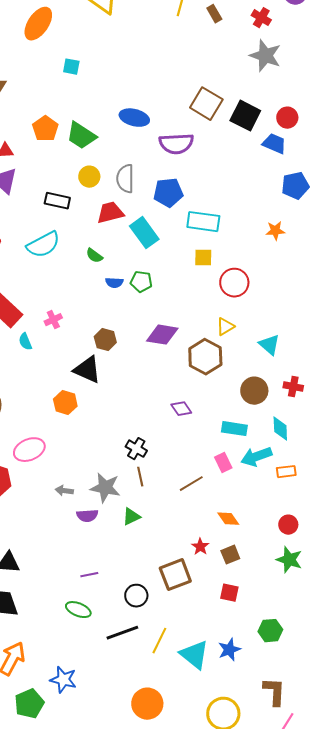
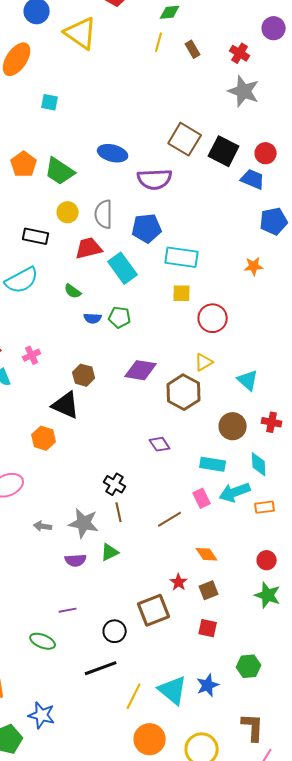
purple semicircle: (87, 516) -> (76, 560), moved
green ellipse: (78, 610) -> (43, 641), moved
yellow line: (159, 641) -> (134, 696), moved
orange circle: (147, 704) -> (150, 739), moved

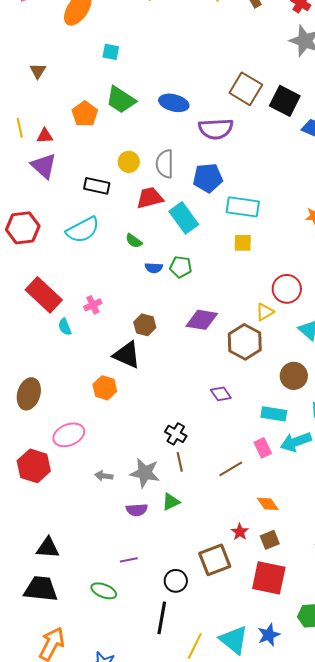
green trapezoid: (60, 171) -> (121, 100), moved
red circle: (213, 318) -> (287, 289), moved
red square: (208, 628) -> (269, 578), size x1.8
black line: (101, 668) -> (162, 618), turned -60

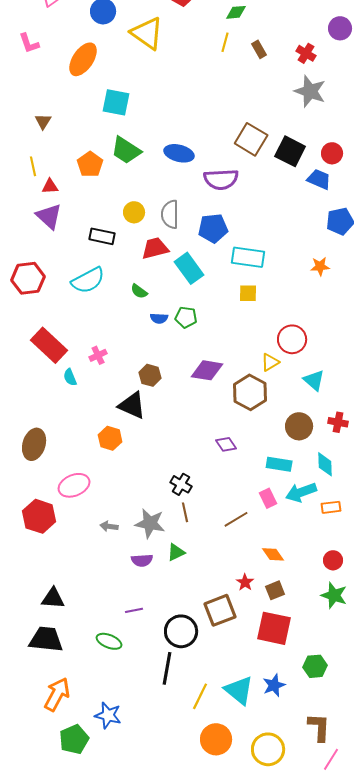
cyan square: (111, 52) -> (116, 102), size x1.6
yellow line: (20, 128) -> (33, 166), moved
black circle: (176, 581) -> (181, 631), size x1.4

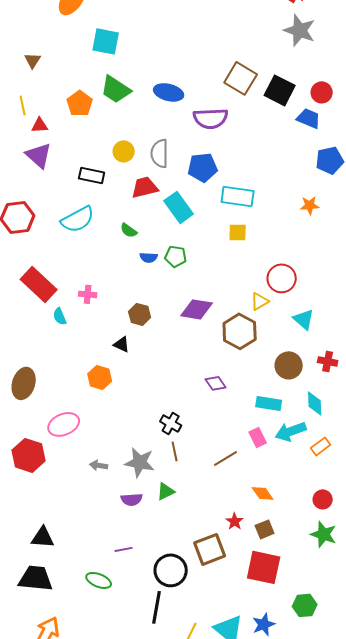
pink cross: (98, 355) -> (88, 294), turned 30
black triangle: (132, 405) -> (122, 344), size x0.6
orange rectangle: (331, 507) -> (321, 446), turned -30

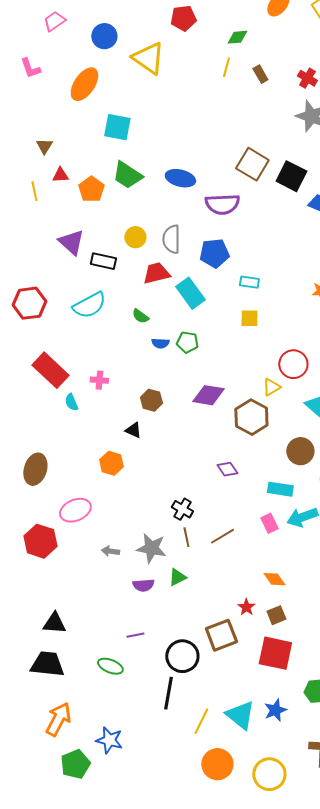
red triangle: (40, 125) -> (60, 175), moved
purple triangle: (39, 155) -> (71, 242), moved
cyan rectangle: (238, 196) -> (249, 282), size x0.6
brown line: (226, 458) -> (222, 536), moved

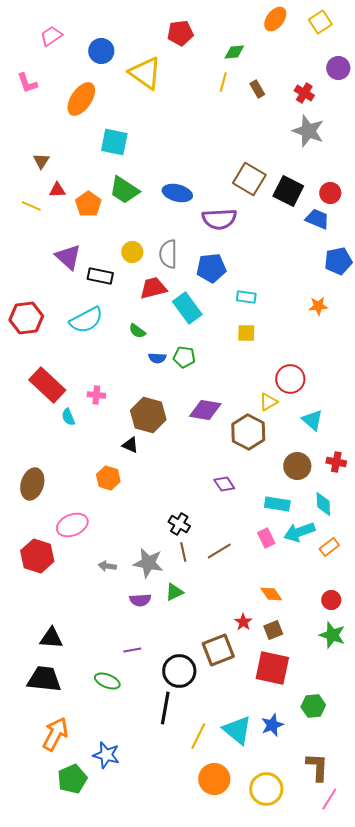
yellow line: (34, 191) -> (31, 206), turned -54
brown hexagon: (151, 400) -> (148, 415), size x1.6

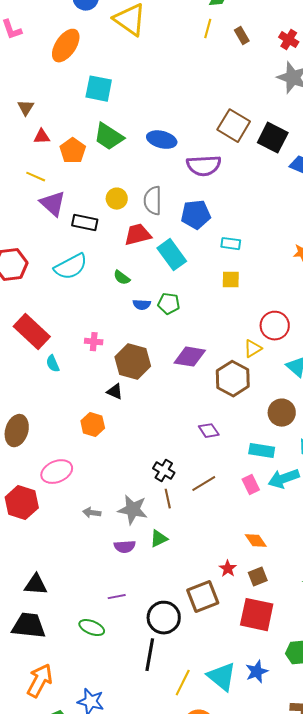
yellow line: (31, 206) -> (36, 177), moved
pink cross: (96, 395) -> (94, 342), moved
brown line: (219, 551) -> (204, 484), moved

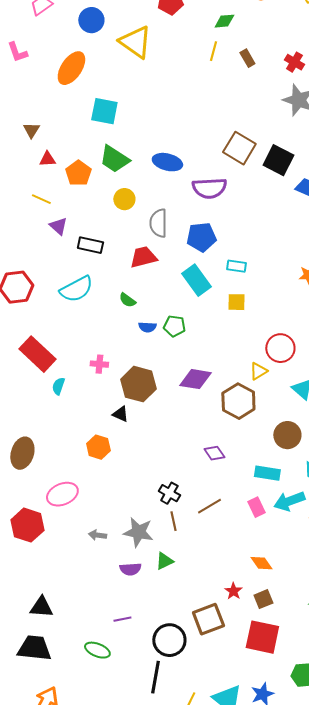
yellow circle: (117, 199) -> (124, 199), moved
purple triangle: (53, 204) -> (58, 226), size x0.7
cyan rectangle: (172, 255) -> (196, 280), moved
cyan semicircle: (53, 364) -> (58, 386), turned 42

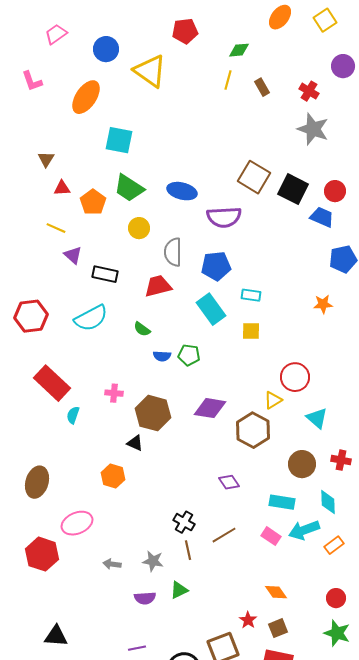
pink rectangle: (256, 507) -> (271, 536), turned -30
gray star: (138, 532) -> (153, 561), size x0.7

